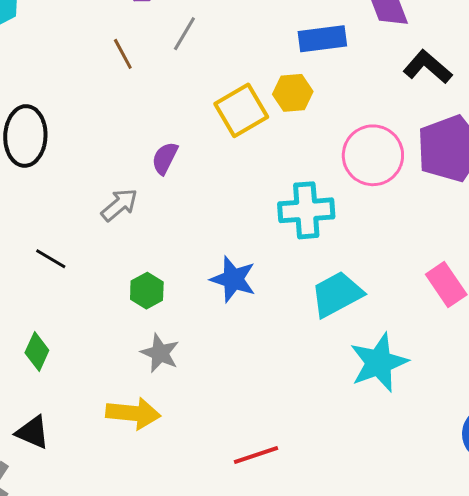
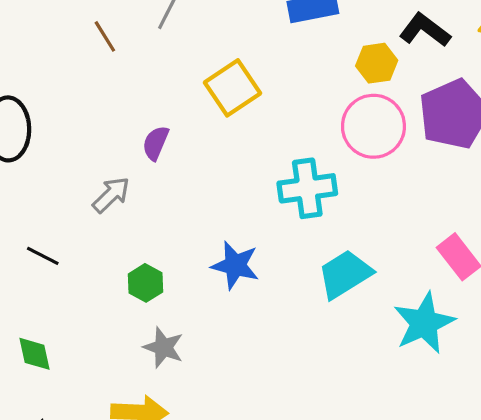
yellow hexagon: (293, 93) -> (377, 63), moved
green diamond: (37, 351) -> (34, 354), turned -33
cyan star: (379, 363) -> (424, 323), moved

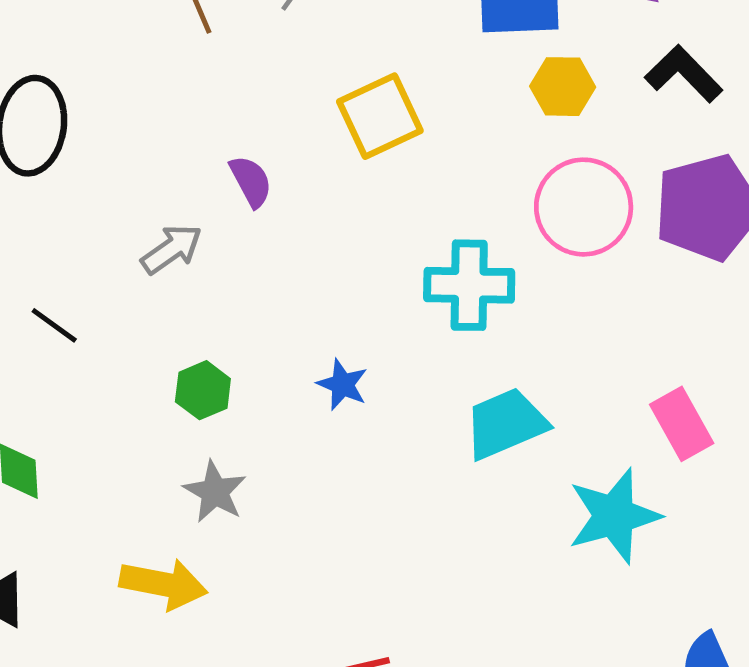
yellow hexagon: (377, 63) -> (563, 87), moved
purple semicircle: (156, 143) -> (251, 181), turned 120
blue star: (235, 265) -> (343, 385), size x0.7

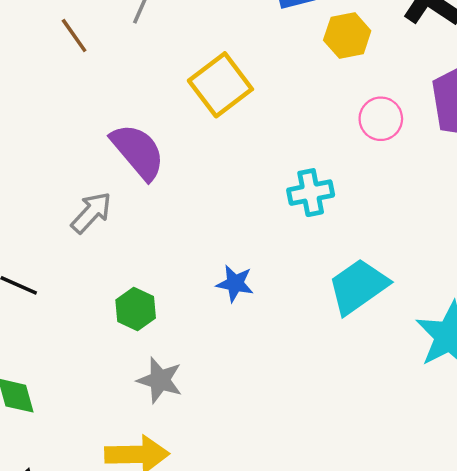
purple semicircle: (251, 181) -> (138, 152), size x1.6
pink circle: (584, 207) -> (381, 119), size x0.6
cyan cross: (469, 285) -> (311, 193), size x0.7

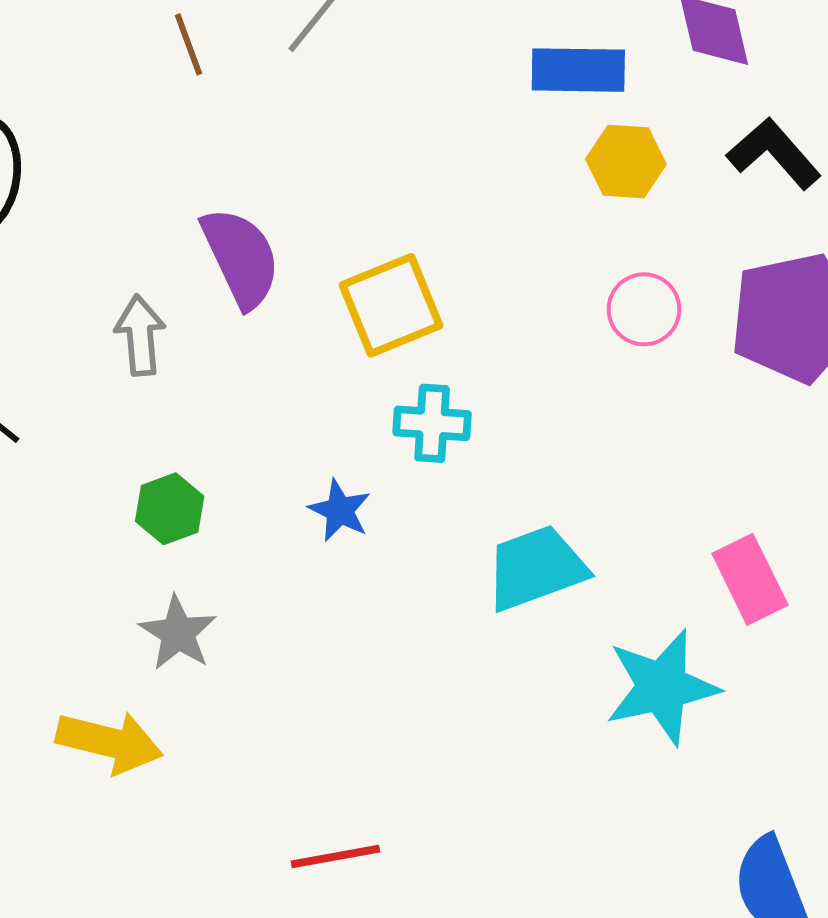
yellow square: (220, 85) -> (391, 305), moved
cyan cross: (311, 193) -> (432, 423), moved
gray arrow: (91, 213) -> (140, 335), turned -63

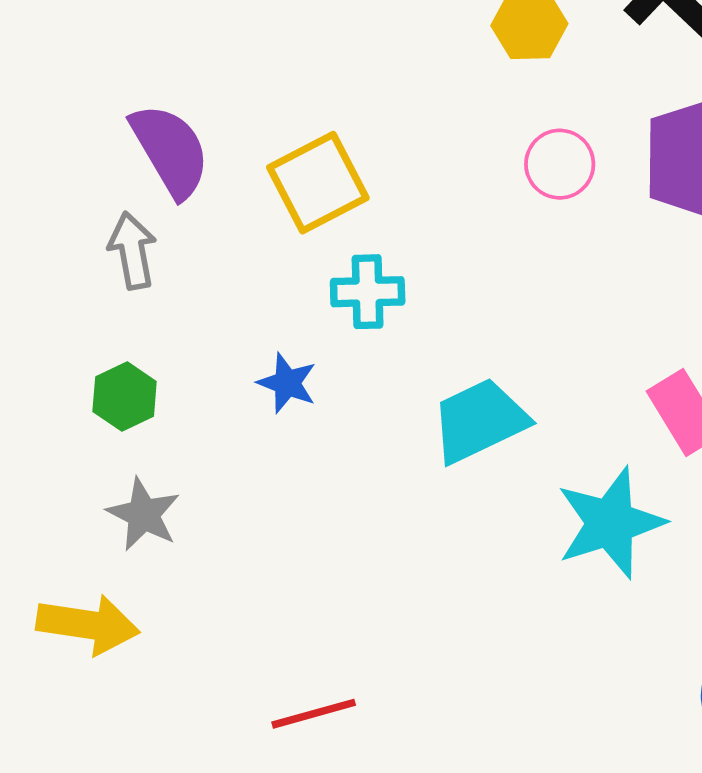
gray arrow: (140, 335) -> (132, 251), moved

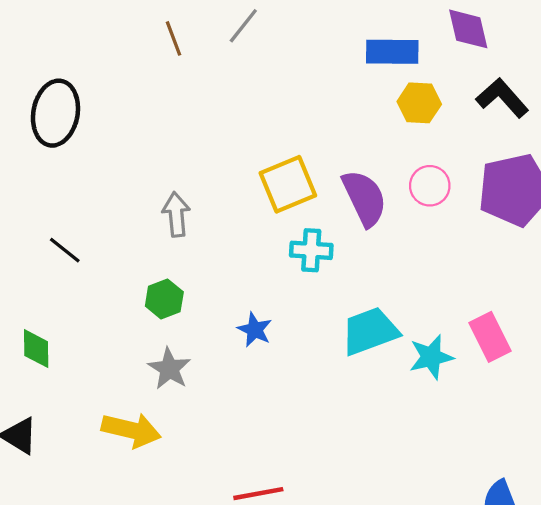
purple semicircle: (170, 150) -> (364, 198), moved
blue star: (287, 383) -> (255, 330), moved
cyan star: (610, 523) -> (431, 357), moved, size x0.7

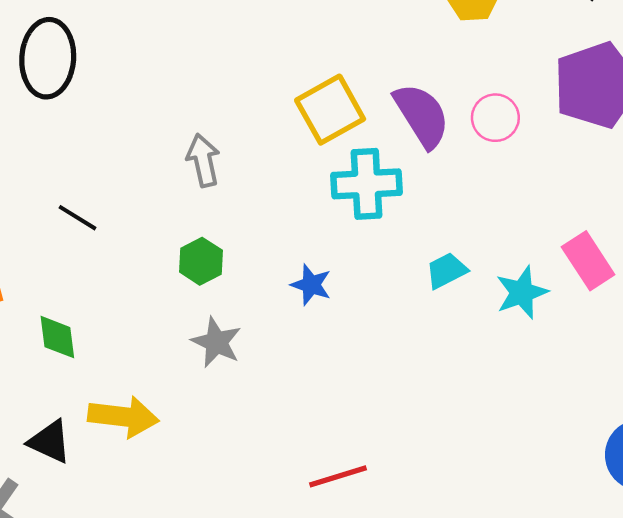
pink circle: (430, 186) -> (495, 118), moved
cyan cross: (311, 250) -> (367, 184), size x1.4
cyan trapezoid: (370, 331) -> (446, 271), size x0.6
yellow arrow: (131, 430) -> (123, 417), moved

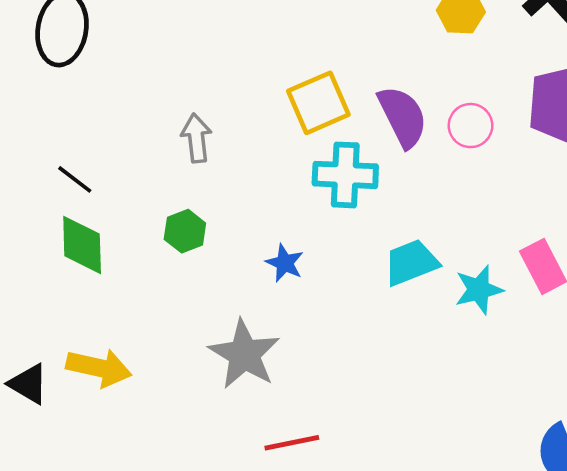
cyan trapezoid: (446, 271) -> (411, 263), size x1.4
green diamond: (57, 337) -> (82, 245), moved, size x1.4
gray star: (216, 342) -> (244, 354), moved, size x1.5

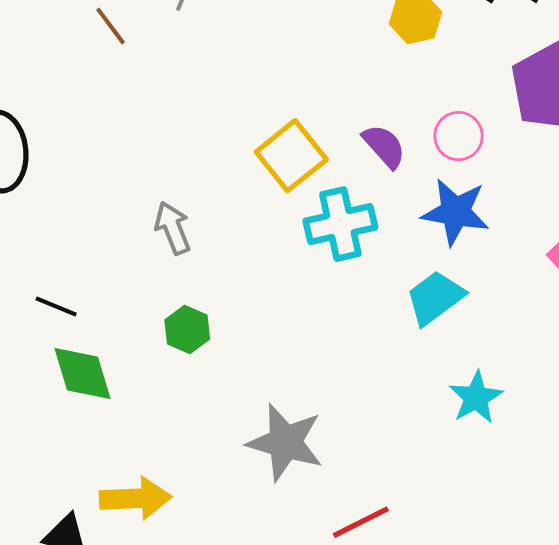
purple semicircle: (403, 117) -> (384, 146), size x0.7
blue star: (285, 263) -> (455, 212), moved, size x1.6
cyan star: (479, 290) -> (476, 397), moved

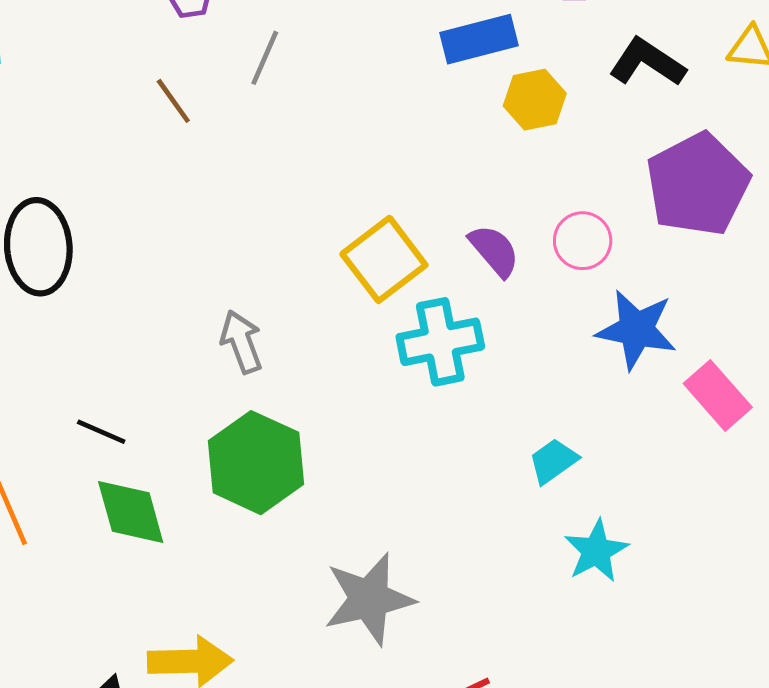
blue star: (455, 212) -> (636, 330), moved
cyan trapezoid: (435, 298) -> (553, 461), moved, size x0.7
green hexagon: (187, 329) -> (256, 463), size x1.8
gray star: (285, 442) -> (369, 599), turned -30

